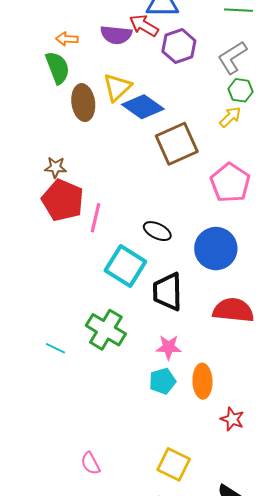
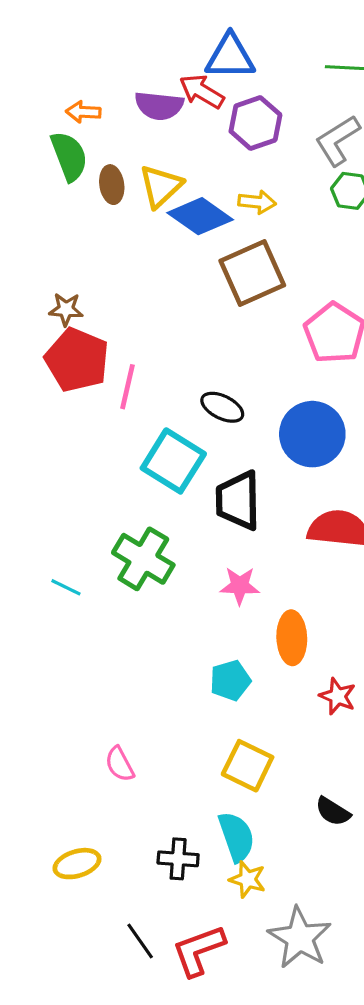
brown ellipse: (83, 103) -> (112, 185), moved, size x0.7
yellow arrow: (230, 117) -> (257, 202), moved, turned 50
cyan pentagon: (162, 381) -> (230, 680), moved

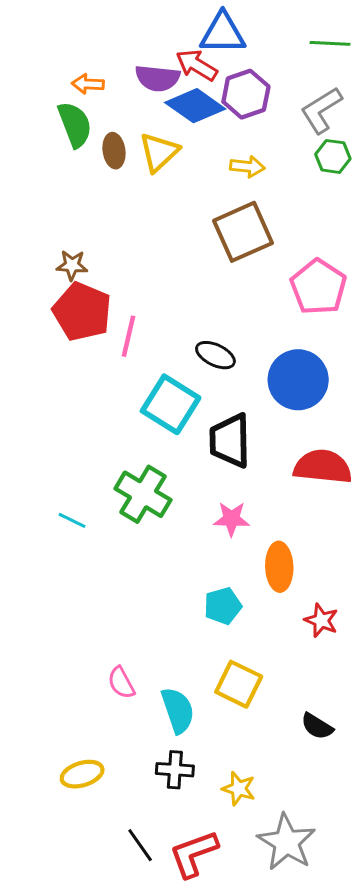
blue diamond: (200, 216) -> (195, 106), moved
cyan semicircle: (236, 837) -> (178, 710), moved

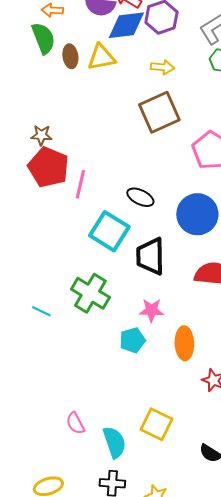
blue diamond: (195, 106) -> (126, 25), turned -42
yellow triangle: (159, 152) -> (101, 57), turned 32
cyan pentagon: (223, 606) -> (132, 340), moved

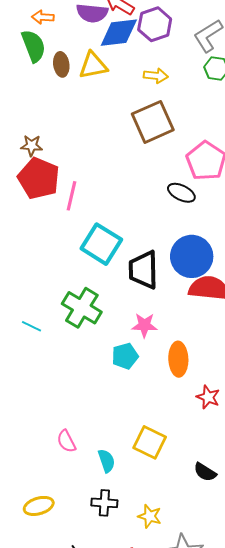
black ellipse: (140, 197) -> (181, 193), moved
blue circle: (197, 214) -> (192, 256), moved
cyan semicircle: (114, 442) -> (106, 461), size x0.7

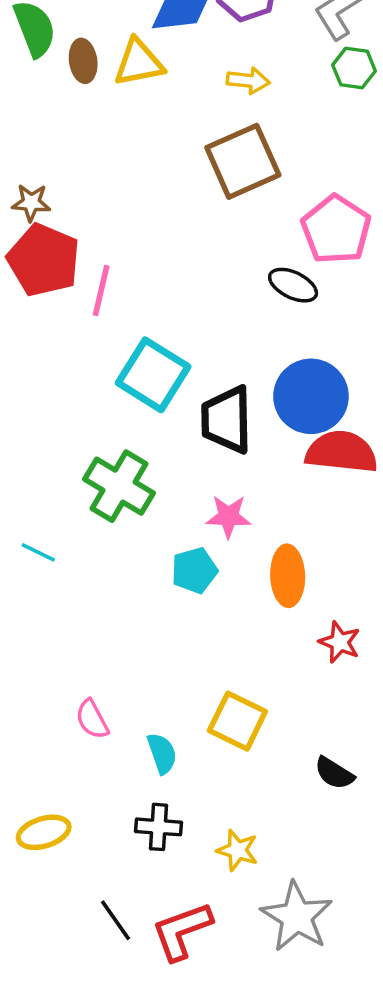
cyan line: (31, 326) -> (38, 552), moved

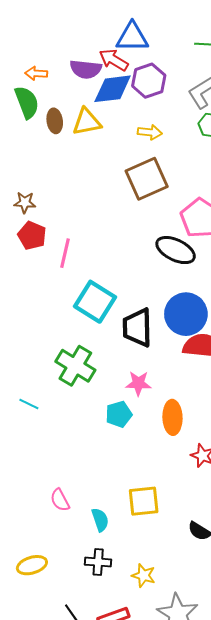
red pentagon: (44, 260) -> (32, 236), size x0.7
black ellipse: (293, 285) -> (176, 250), size x1.4
yellow square: (237, 721) -> (144, 501), turned -32

